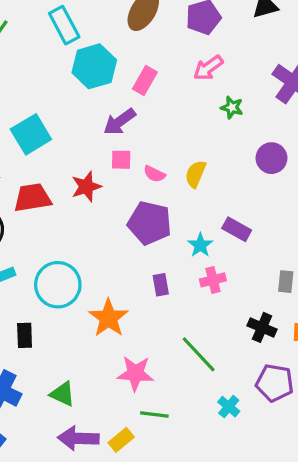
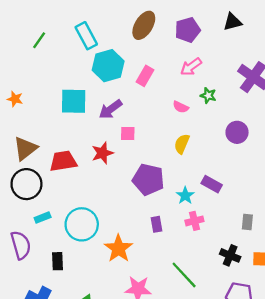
purple arrow: (120, 122) -> (110, 109), moved
cyan square: (31, 134) -> (74, 101), moved, turned 32
pink semicircle: (154, 174) -> (181, 107), moved

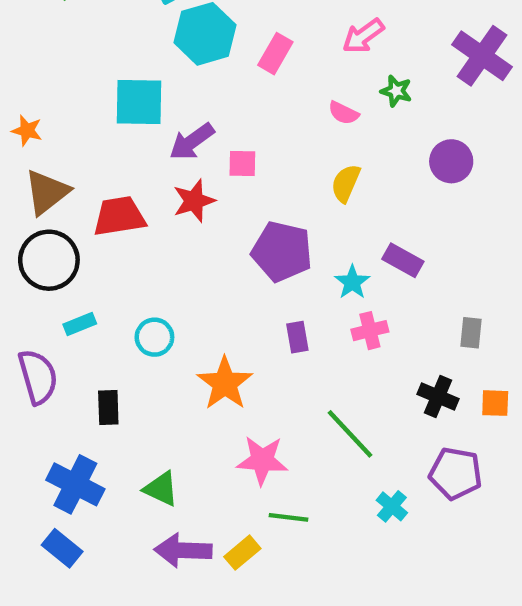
orange star: (15, 99) -> (27, 131), moved
purple arrow: (110, 109) -> (192, 141), moved
cyan circle: (82, 224) -> (154, 337), size x0.6

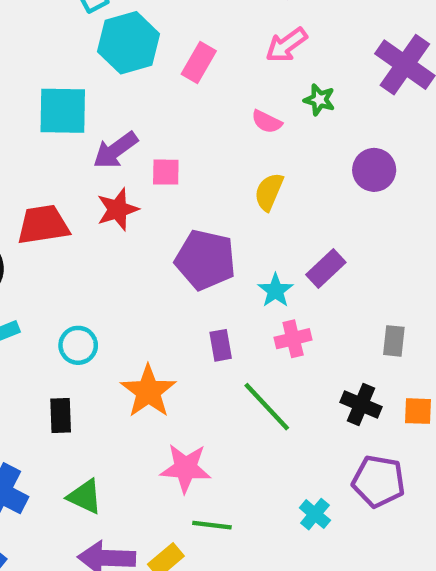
purple rectangle: (403, 260) -> (326, 269), turned -72
black rectangle: (108, 407) -> (61, 415), moved
green line: (350, 434) -> (267, 407), moved

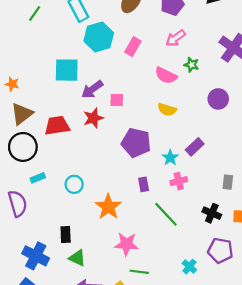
pink semicircle: (267, 122) -> (166, 75), size x1.5
yellow semicircle: (269, 192) -> (167, 110), turned -96
black rectangle: (61, 415) -> (66, 234), moved

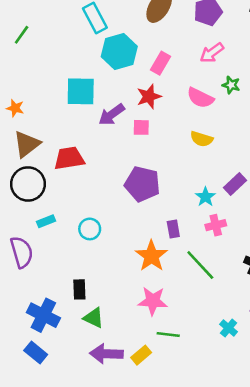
green line: (35, 14) -> (22, 35), moved
red star: (93, 118) -> (149, 97), moved
purple pentagon: (136, 143) -> (142, 184), moved
orange star: (108, 207) -> (151, 256), moved

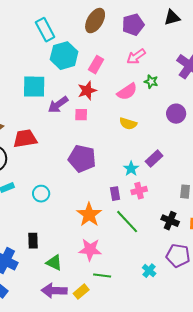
pink semicircle: (200, 98) -> (127, 92), turned -60
purple rectangle: (173, 229) -> (115, 194), moved
green triangle: (94, 318) -> (54, 263), moved

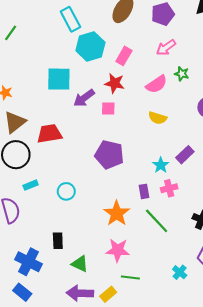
red star: (87, 91) -> (115, 83), turned 30

